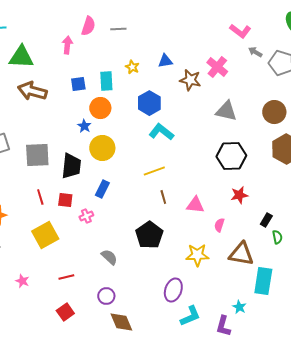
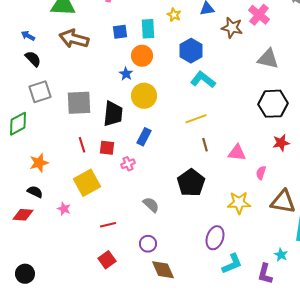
pink star: (22, 281) -> (64, 209), moved

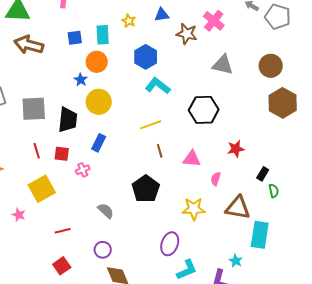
black hexagon: (273, 104) -> (204, 110), moved

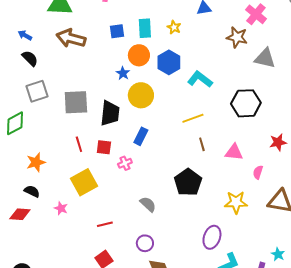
yellow star: (129, 21) -> (174, 27), moved
brown star: (187, 34) -> (237, 37), moved
blue hexagon: (146, 57) -> (169, 62), moved

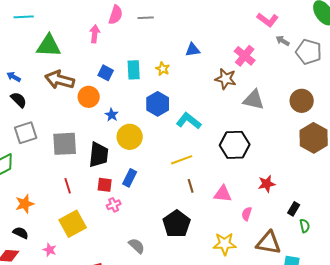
blue square: (117, 31) -> (106, 73), turned 35
orange circle: (139, 55) -> (89, 97), moved
red square: (104, 147) -> (105, 185), moved

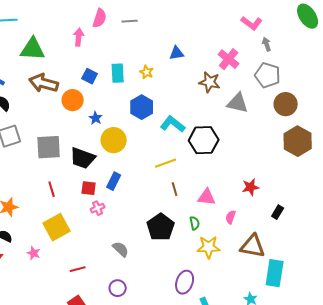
gray arrow: (283, 41) -> (267, 44), turned 40
gray pentagon: (309, 52) -> (268, 75), moved
black hexagon: (235, 145) -> (204, 140), moved
black trapezoid: (99, 155) -> (83, 158), turned 104
green semicircle: (305, 226) -> (195, 223), moved

